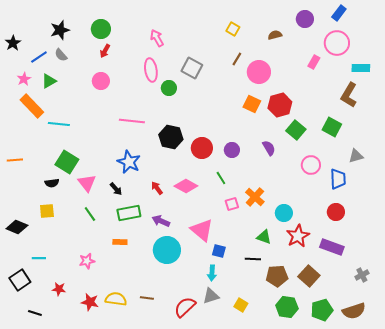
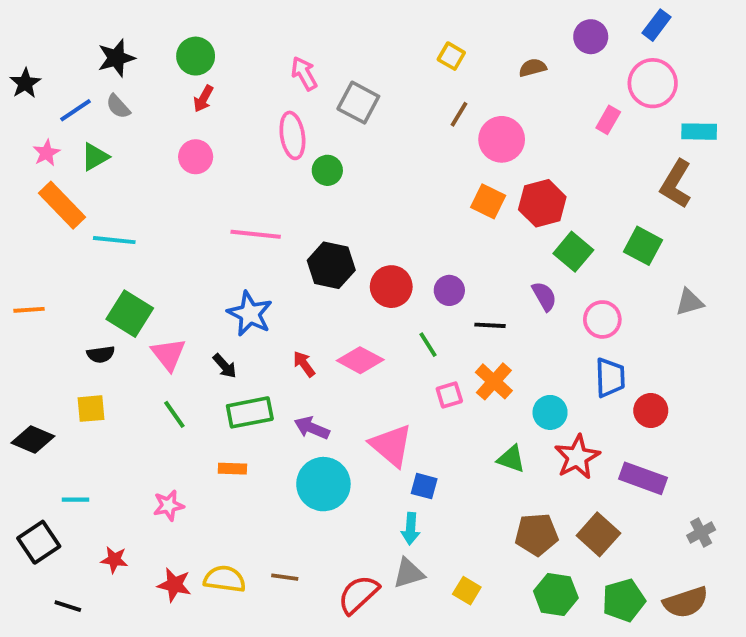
gray square: (192, 68) -> (358, 103), moved
purple semicircle: (269, 148) -> (544, 296), moved
blue trapezoid: (338, 179) -> (610, 378), moved
black line: (253, 259) -> (490, 325), moved

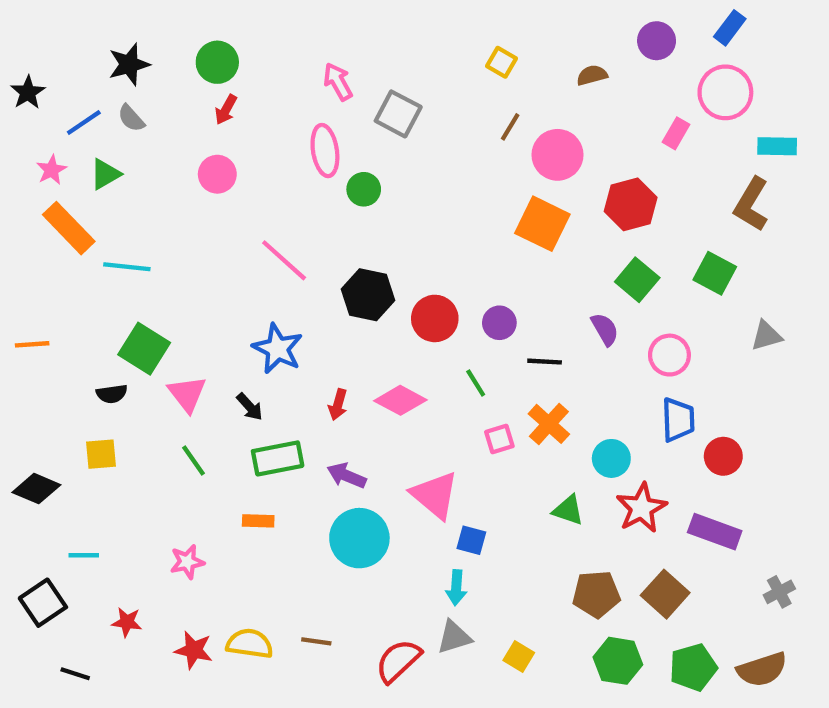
orange square: (488, 201) -> (542, 224), size x1.4
red hexagon: (542, 203) -> (631, 204), moved
pink line: (256, 234) -> (284, 260), turned 36
red arrow: (304, 364) -> (338, 405), turned -128

